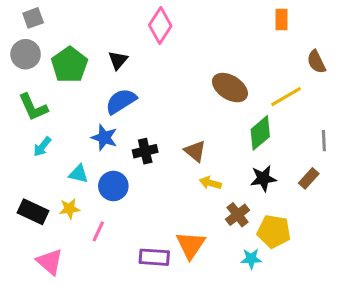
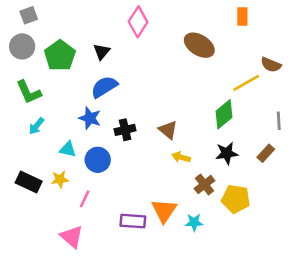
brown semicircle: (316, 62) -> (271, 65), moved, turned -42
brown ellipse: (230, 88) -> (199, 45), moved
cyan star: (251, 259) -> (194, 222), moved
pink triangle: (50, 262) -> (72, 237), moved

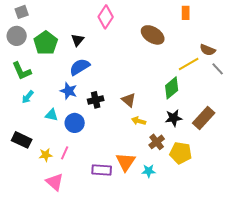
gray line: (279, 121) -> (218, 69), moved, turned -40
brown rectangle: (266, 153) -> (204, 118), size x1.6
yellow star: (60, 179) -> (46, 155), moved

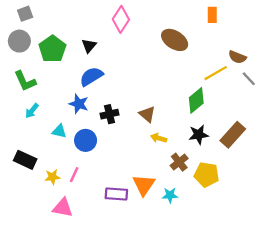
pink triangle: (55, 182) -> (63, 208), turned -30

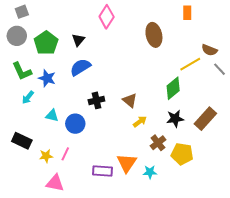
brown ellipse: (175, 40) -> (154, 35), turned 45
blue star: (79, 104) -> (47, 78), moved
yellow arrow: (159, 138) -> (140, 122), turned 128

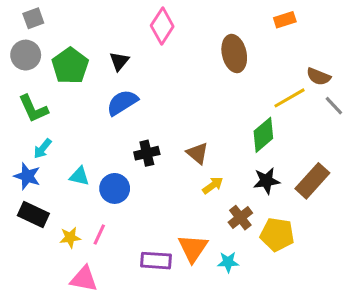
orange rectangle: (187, 13) -> (285, 20), turned 72
blue star: (47, 78) -> (27, 176), moved

